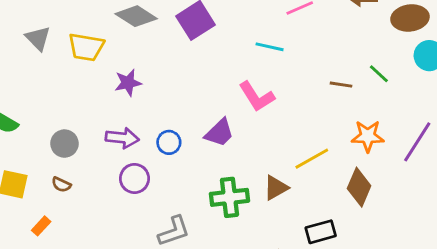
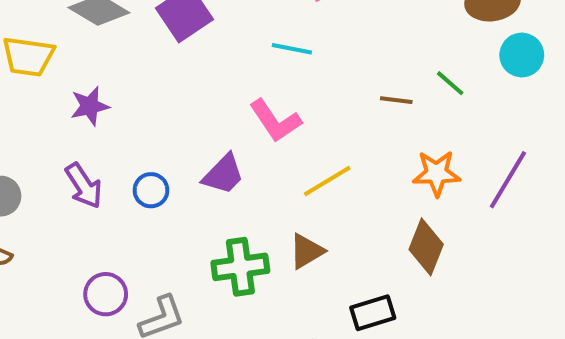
purple arrow: (122, 138) -> (84, 186), turned 52
yellow line: (312, 159) -> (327, 181), moved
purple circle: (134, 179) -> (106, 294), moved

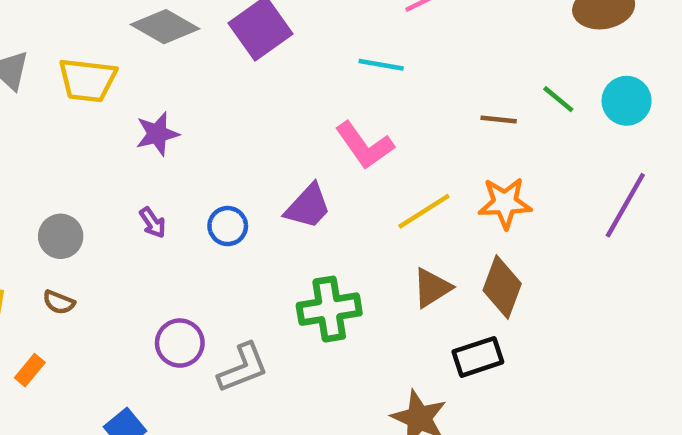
cyan circle: (522, 55) -> (627, 101), moved
orange star: (437, 173) -> (505, 203), moved
purple arrow: (84, 186) -> (153, 223), size x0.6
brown diamond: (426, 247) -> (502, 287), moved
brown triangle: (307, 251) -> (432, 288), moved

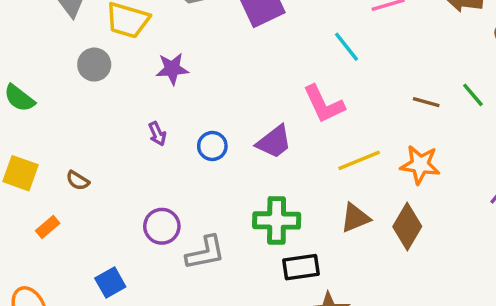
cyan line: (381, 65) -> (346, 47), turned 32
gray circle: (61, 236) -> (94, 65), moved
black rectangle: (478, 357) -> (301, 267), moved

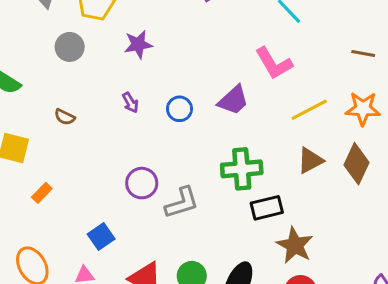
brown semicircle: (78, 181) -> (65, 117), moved

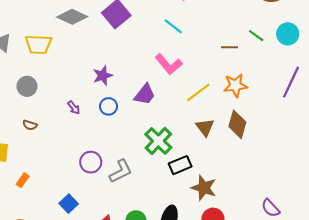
purple star: (138, 44) -> (103, 76), moved
gray circle: (70, 47) -> (27, 86), moved
brown triangle: (310, 160) -> (205, 127), turned -30
green cross: (242, 169) -> (158, 141), turned -32

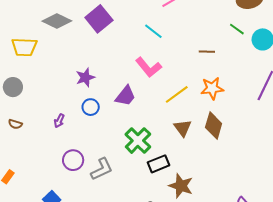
green line: (256, 36) -> (237, 29), moved
purple arrow: (74, 108) -> (59, 121), moved, turned 64

